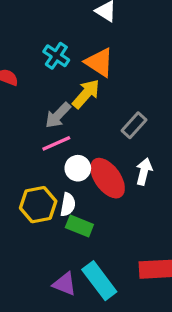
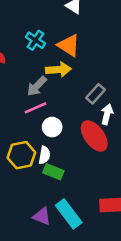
yellow arrow: (86, 94) -> (58, 70), turned 45
white arrow: (144, 172) -> (107, 114), moved
red ellipse: (108, 178) -> (94, 136), moved

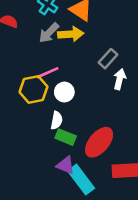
gray arrow: (37, 86) -> (49, 33), moved
red ellipse: (94, 136) -> (99, 142), moved, turned 76
yellow hexagon: (21, 155) -> (33, 89), moved
purple triangle: (42, 216) -> (66, 165), moved

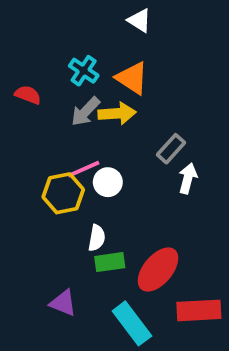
white circle: (64, 92) -> (108, 182), moved
green rectangle: (66, 137) -> (110, 262), turned -30
purple triangle: (66, 165) -> (63, 303), moved

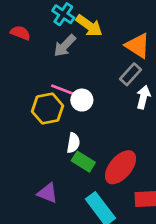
orange triangle: (132, 78) -> (138, 46), moved
yellow arrow: (117, 113) -> (89, 26), moved, turned 40
pink line: (84, 169) -> (63, 90), turned 45
green rectangle: (110, 262) -> (83, 162), turned 40

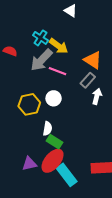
gray arrow: (65, 46) -> (41, 60), size x1.4
pink line: (63, 90) -> (58, 71), moved
red ellipse: (120, 167) -> (53, 161), moved
purple triangle: (48, 193) -> (29, 164), turned -35

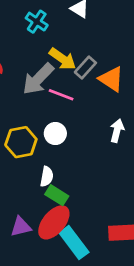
cyan cross: (40, 38) -> (37, 22), moved
gray rectangle: (88, 80) -> (85, 68), moved

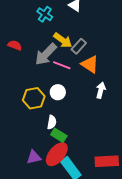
orange triangle: (111, 79) -> (90, 64), moved

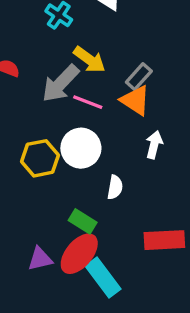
gray rectangle: (79, 46) -> (139, 77), moved
white circle: (58, 92) -> (81, 148), size x1.5
white semicircle: (52, 122) -> (115, 187), moved
red rectangle: (107, 161) -> (164, 240), moved

